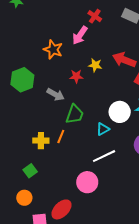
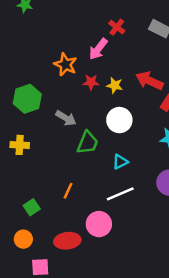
red star: (76, 76) -> (91, 82), moved
white circle: (120, 112) -> (119, 120), moved
orange line: (61, 136) -> (68, 191), moved
yellow cross: (41, 141) -> (20, 145), moved
red ellipse: (61, 209) -> (67, 241), moved, turned 35

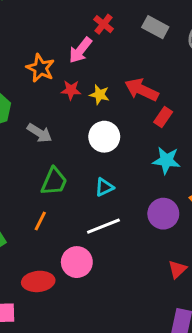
green trapezoid: (88, 143) -> (54, 181), moved

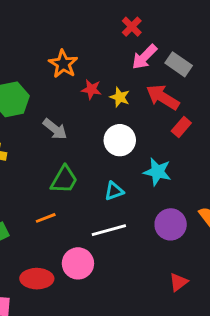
gray rectangle: (155, 27) -> (179, 64), moved
pink arrow: (80, 50) -> (144, 57), moved
cyan star: (166, 160) -> (157, 172), moved
orange line: (40, 221) -> (46, 218), turned 36

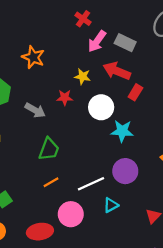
red star: (91, 89) -> (65, 98), moved
white circle: (120, 140) -> (101, 107), moved
cyan triangle: (114, 191) -> (111, 205), moved
orange line: (46, 218) -> (51, 182), moved
purple circle: (171, 224) -> (125, 171), moved

